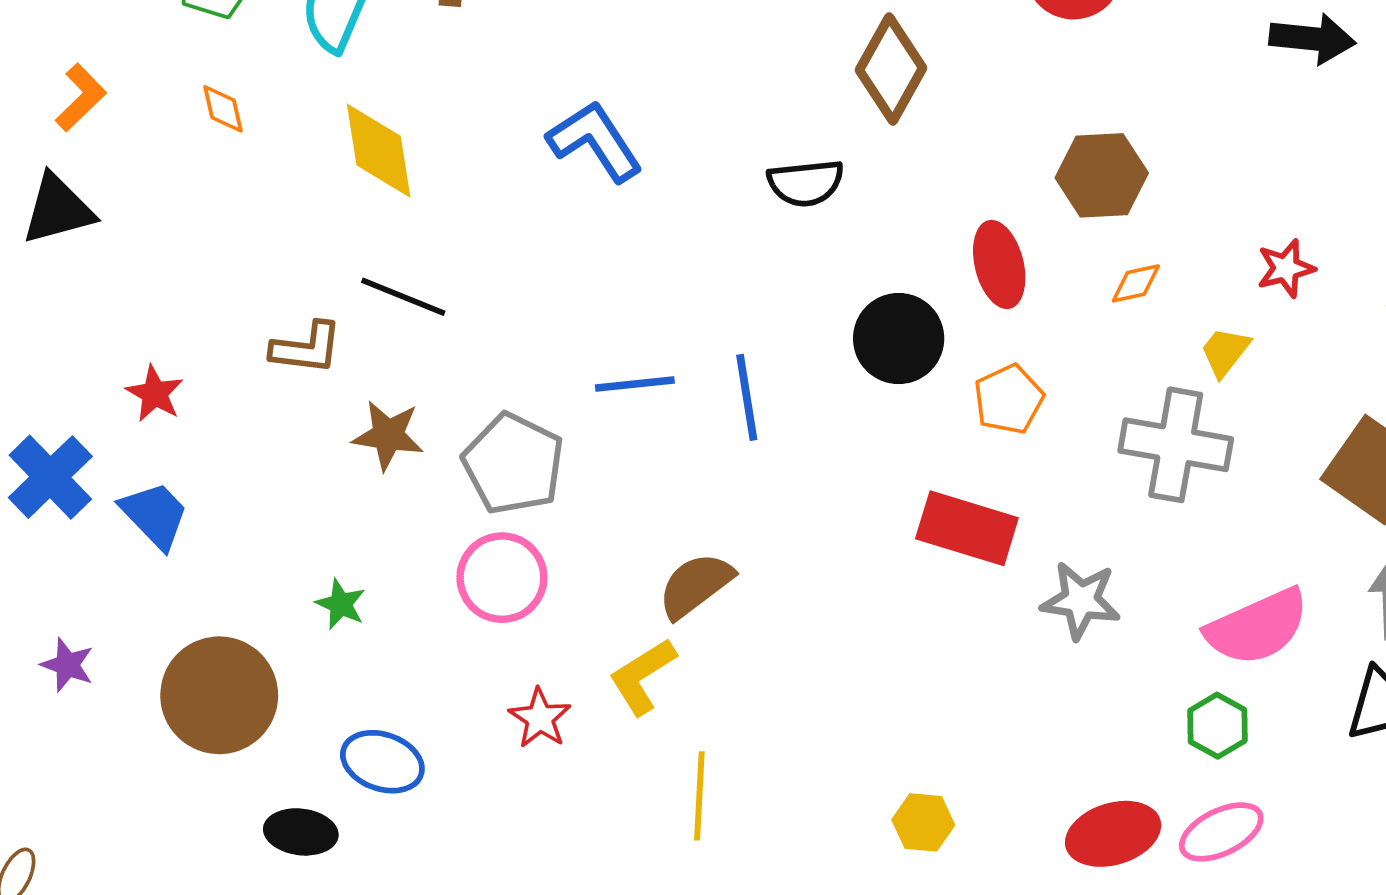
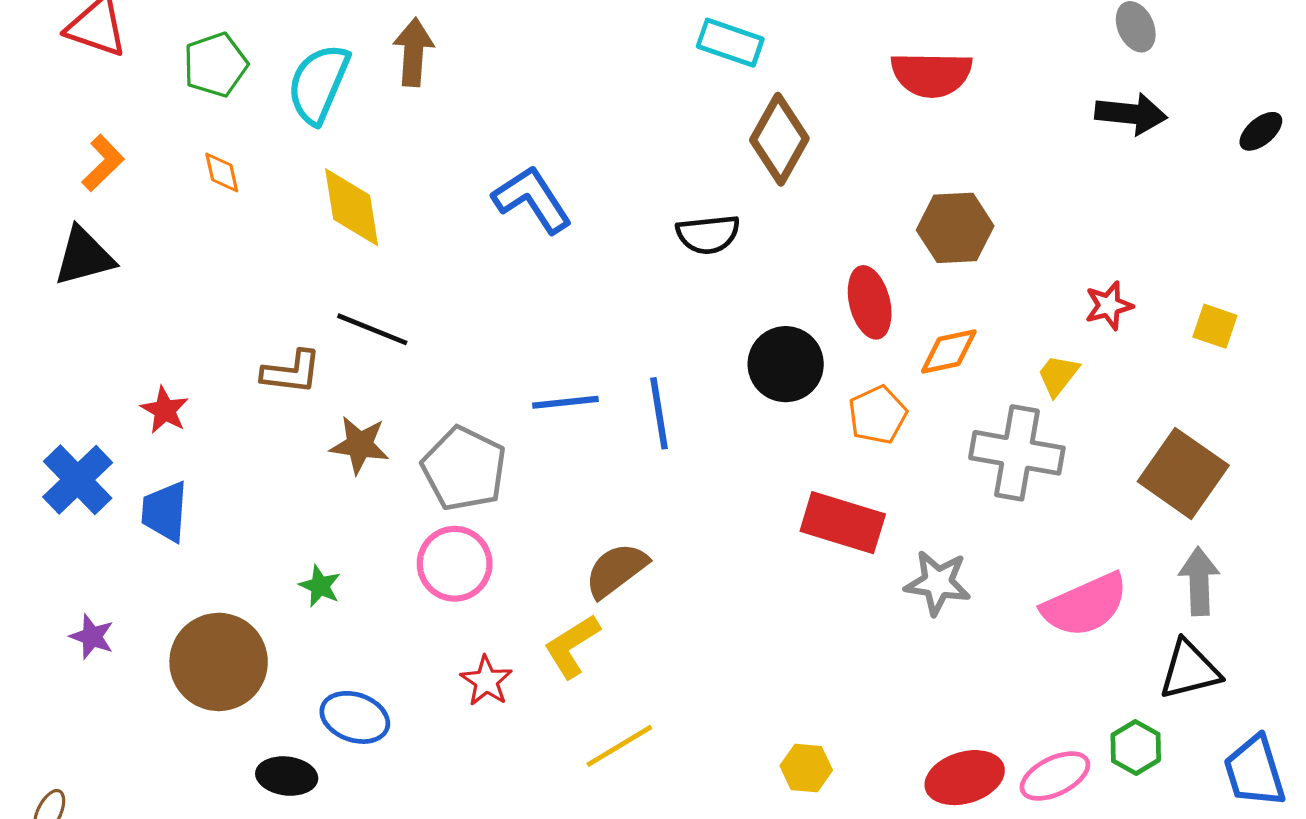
orange diamond: (1136, 283) -> (949, 351), moved, size x1.4
blue trapezoid: (155, 515) -> (165, 511), turned -132
green hexagon: (1217, 726) -> (1136, 747), moved
yellow line: (699, 796) -> (619, 746), turned 56

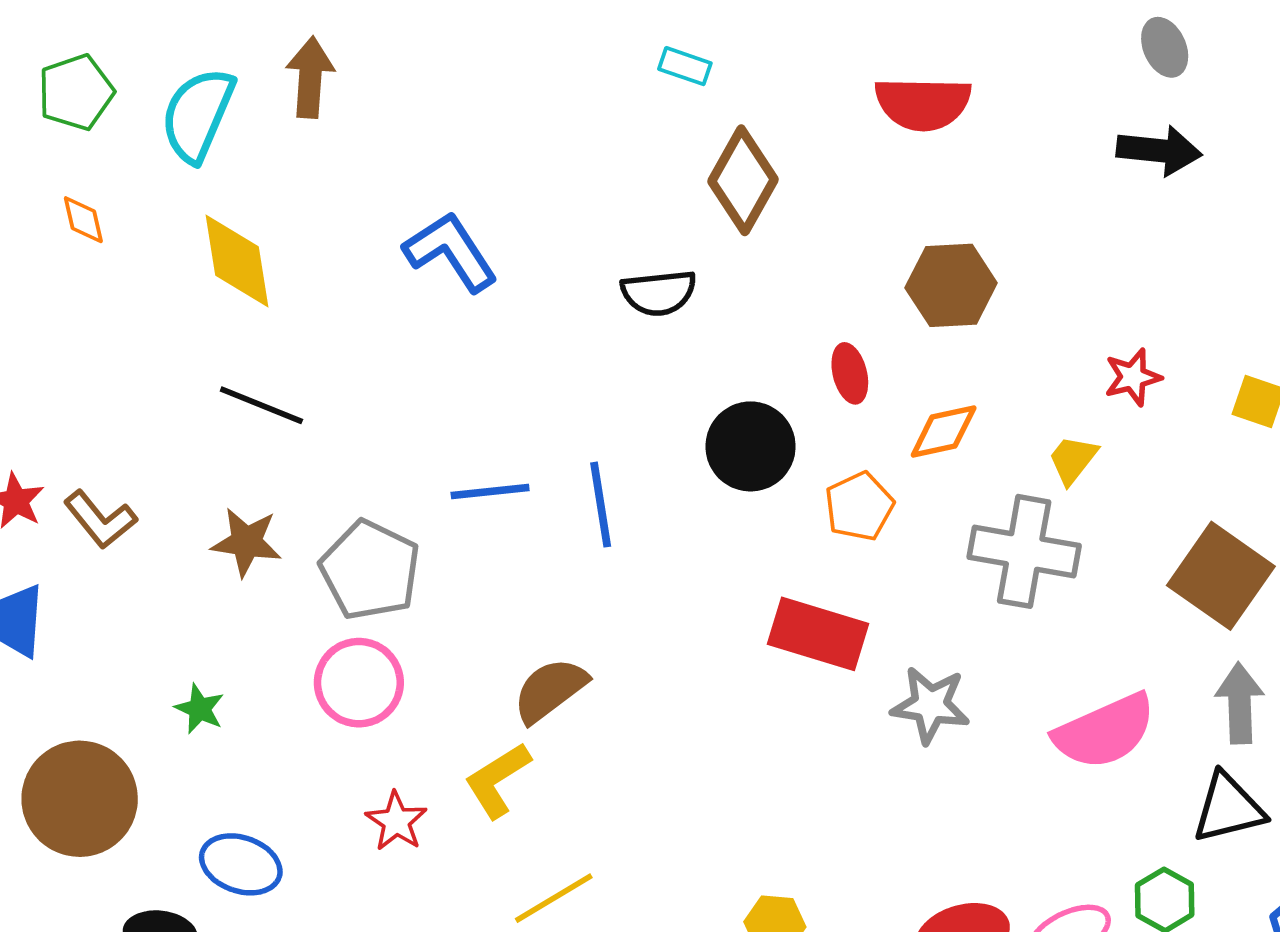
cyan rectangle: (730, 43) -> (685, 66), size x0.7
red ellipse: (870, 302) -> (850, 373), size x0.7
brown L-shape: (291, 372) -> (100, 520), moved, turned 44

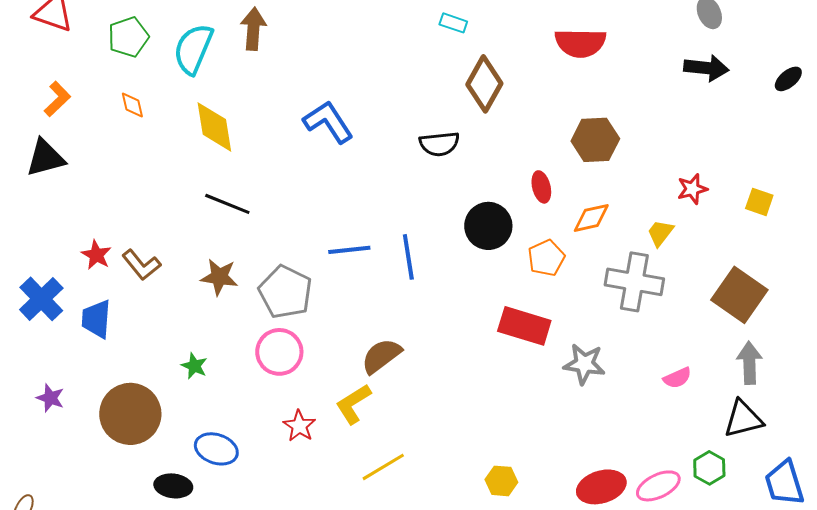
pink semicircle: (1105, 731) -> (677, 378), size x0.5

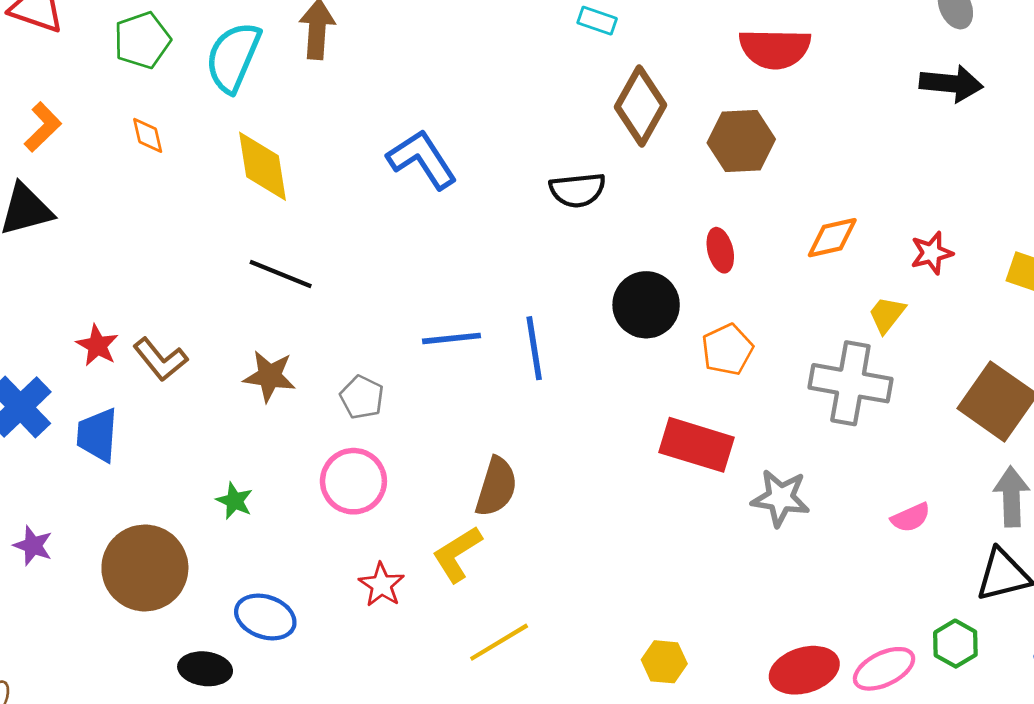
brown hexagon: (595, 140) -> (741, 141), moved
orange diamond: (591, 218) -> (832, 238), moved
gray pentagon: (285, 292) -> (362, 397), size x0.6
brown semicircle: (381, 356) -> (496, 487), turned 144

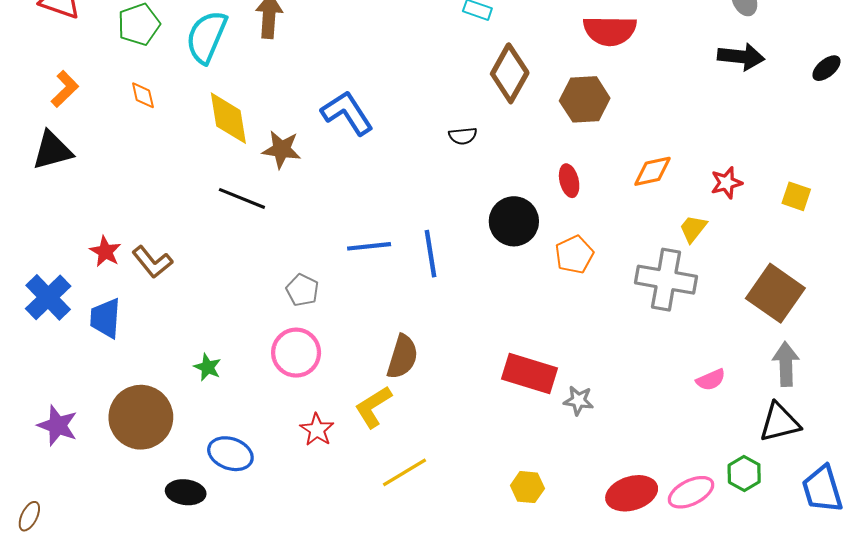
black semicircle: (577, 190) -> (463, 136), size x0.7
brown star: (269, 376) -> (282, 149), moved
red rectangle: (696, 445) -> (530, 373), moved
gray star: (780, 498) -> (578, 401), moved, size x0.7
purple star: (33, 546) -> (57, 426), moved, size x1.4

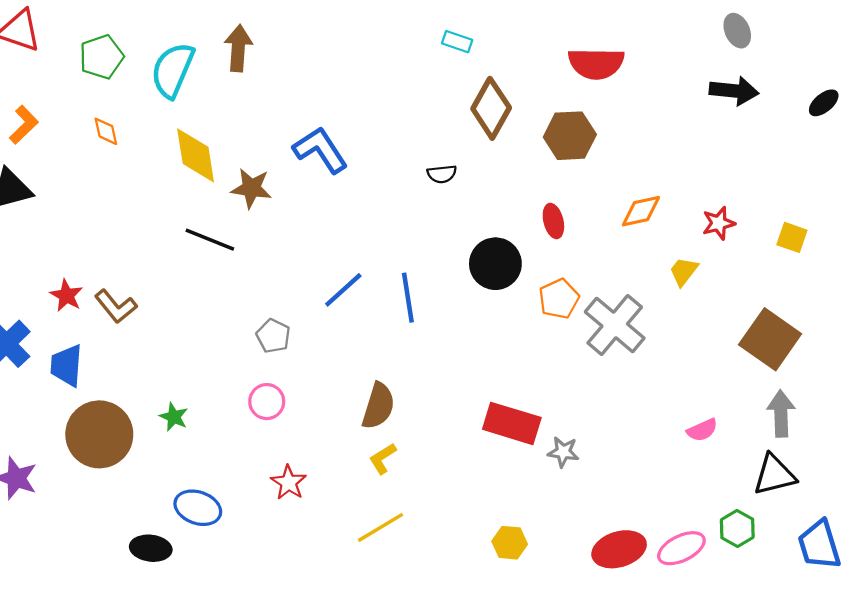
blue line: (369, 246) -> (343, 290), turned -36
gray cross: (666, 280) -> (615, 325), moved, turned 30
pink circle: (296, 353) -> (267, 402), size x0.7
yellow L-shape: (373, 407) -> (383, 458), moved, size x0.7
brown circle: (141, 417) -> (99, 434), moved

